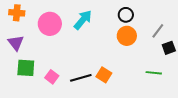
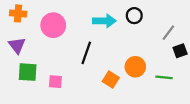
cyan arrow: (83, 20) -> (104, 21), moved, turned 50
orange circle: (127, 36) -> (135, 67), moved
pink square: (52, 77) -> (55, 82), turned -32
black line: (81, 78) -> (86, 53), moved, turned -55

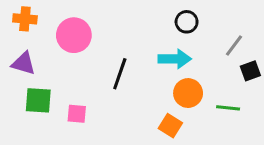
cyan arrow: (104, 21) -> (175, 59), moved
purple triangle: (17, 45) -> (23, 63), turned -36
orange square: (111, 80) -> (170, 126), moved

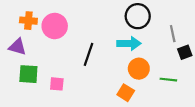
orange cross: (25, 19) -> (28, 21), moved
black circle: (187, 22) -> (138, 16), size x1.5
gray line: (234, 46) -> (173, 34), turned -49

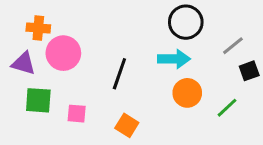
pink circle: (55, 26) -> (63, 53), moved
gray line: (173, 34) -> (233, 46), turned 63
green line: (168, 80) -> (227, 108), turned -49
orange square: (126, 93) -> (127, 125), moved

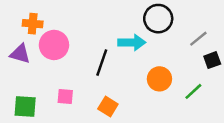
cyan arrow: (174, 59) -> (132, 42), moved
green square: (38, 100) -> (25, 107), moved

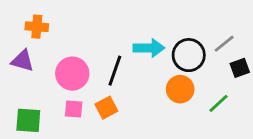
black circle: (158, 19) -> (189, 55), moved
pink circle: (54, 45) -> (72, 74), moved
orange square: (108, 107) -> (106, 108), moved, turned 30

